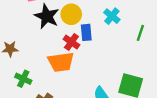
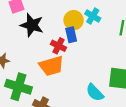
yellow circle: (71, 14) -> (74, 20), moved
green cross: (23, 79) -> (18, 87), size x1.6

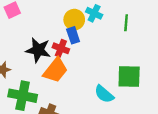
black star: (32, 25) -> (38, 50), moved
orange trapezoid: (51, 66) -> (55, 70), turned -30

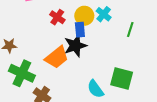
red cross: (61, 48) -> (57, 17), moved
black star: (38, 50) -> (75, 46), moved, turned 30

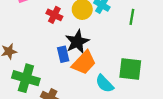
blue rectangle: (80, 30) -> (63, 54), moved
orange trapezoid: (57, 57) -> (84, 63), moved

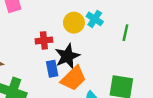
red cross: (54, 15) -> (44, 40), moved, turned -35

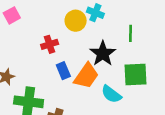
green line: (125, 33) -> (131, 33), moved
black star: (67, 56) -> (103, 54), moved

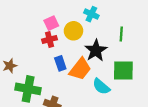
pink square: (12, 15) -> (51, 23), moved
yellow circle: (76, 21) -> (73, 31), moved

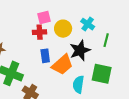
cyan cross: (91, 14) -> (88, 24), moved
cyan semicircle: (101, 87) -> (78, 84), turned 48

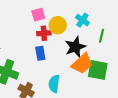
red cross: (40, 32) -> (44, 33), moved
orange trapezoid: (62, 65) -> (82, 64), moved
cyan semicircle: (78, 84) -> (54, 84), moved

